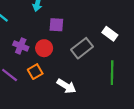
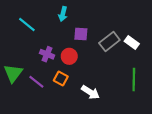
gray rectangle: (82, 48) -> (109, 41), moved
orange square: (35, 72) -> (61, 79), turned -32

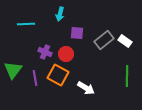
cyan line: (27, 25) -> (26, 24), turned -42
orange square: (61, 79) -> (58, 75), size x1.5
purple line: (36, 82) -> (35, 78), turned 42

